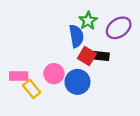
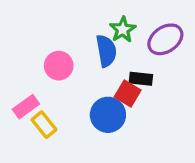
red square: (87, 56) -> (128, 93), moved
pink circle: (54, 74) -> (59, 66), moved
pink rectangle: (19, 76) -> (26, 107), turned -36

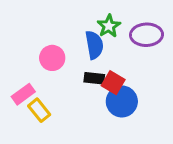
purple ellipse: (165, 39) -> (146, 35), turned 32
black rectangle: (141, 79) -> (94, 78), moved
blue circle: (108, 115) -> (122, 101), moved

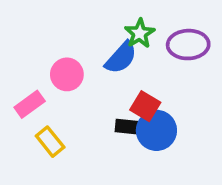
blue semicircle: (94, 45) -> (121, 58), turned 52
black rectangle: (94, 78) -> (128, 127), moved
pink rectangle: (23, 94) -> (30, 104), moved

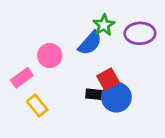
red square: (145, 106) -> (108, 79), turned 30

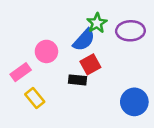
red square: (108, 79) -> (90, 64), moved
black rectangle: (95, 94) -> (77, 80), moved
blue circle: (116, 97) -> (134, 102), moved

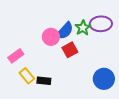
green star: (97, 23) -> (83, 28), moved
pink circle: (46, 51) -> (51, 37), moved
black rectangle: (77, 80) -> (44, 81), moved

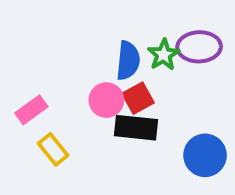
blue semicircle: (65, 31) -> (128, 61), turned -36
pink circle: (51, 37) -> (106, 100), moved
black rectangle: (44, 81) -> (136, 128), moved, size x1.5

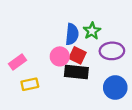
purple ellipse: (199, 47) -> (112, 51), moved
red square: (138, 98) -> (77, 55), turned -35
yellow rectangle: (53, 149) -> (30, 84), turned -63

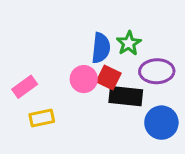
black rectangle: (76, 72) -> (126, 96), moved

